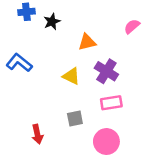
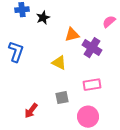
blue L-shape: (19, 63) -> (16, 52), turned 70
purple cross: (106, 71) -> (92, 48), moved
red arrow: (37, 134) -> (31, 111), turned 49

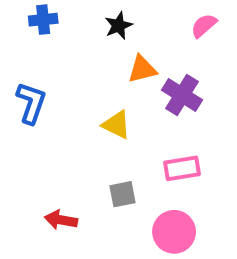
black star: (43, 18) -> (118, 26), moved
pink semicircle: (109, 22) -> (204, 26), moved
red arrow: (31, 111) -> (61, 220), turned 63

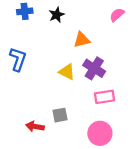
black star: (118, 26) -> (57, 15), moved
purple cross: (182, 95) -> (94, 68), moved
gray square: (122, 194) -> (60, 115), moved

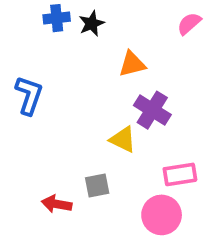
blue cross: (25, 11) -> (57, 18), moved
yellow triangle: (67, 72) -> (123, 139), moved
pink rectangle: (104, 97) -> (180, 174), moved

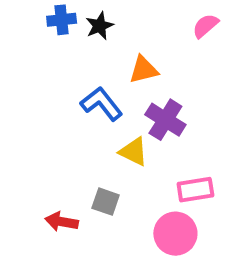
blue L-shape: (29, 95) -> (102, 104), moved, turned -57
gray square: (97, 185) -> (106, 202), turned 30

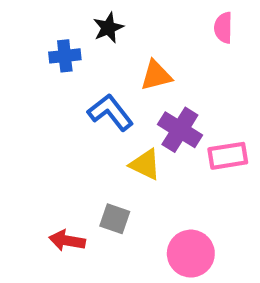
blue cross: (62, 20) -> (65, 56), moved
pink semicircle: (205, 26) -> (223, 28), turned -48
pink rectangle: (195, 190) -> (228, 156), moved

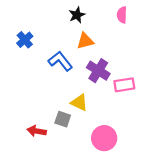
black star: (108, 28) -> (77, 15), moved
blue cross: (65, 56) -> (25, 40), moved, turned -35
yellow triangle: (145, 165) -> (79, 103), moved

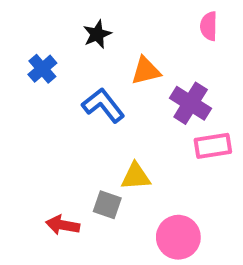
black star: (77, 15) -> (97, 34), moved
purple cross: (98, 71) -> (191, 103), moved
yellow triangle: (79, 103) -> (136, 176), turned -30

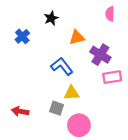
blue L-shape: (103, 105) -> (62, 66), moved
red arrow: (63, 225) -> (20, 111), moved
pink circle: (178, 237) -> (79, 125), moved

